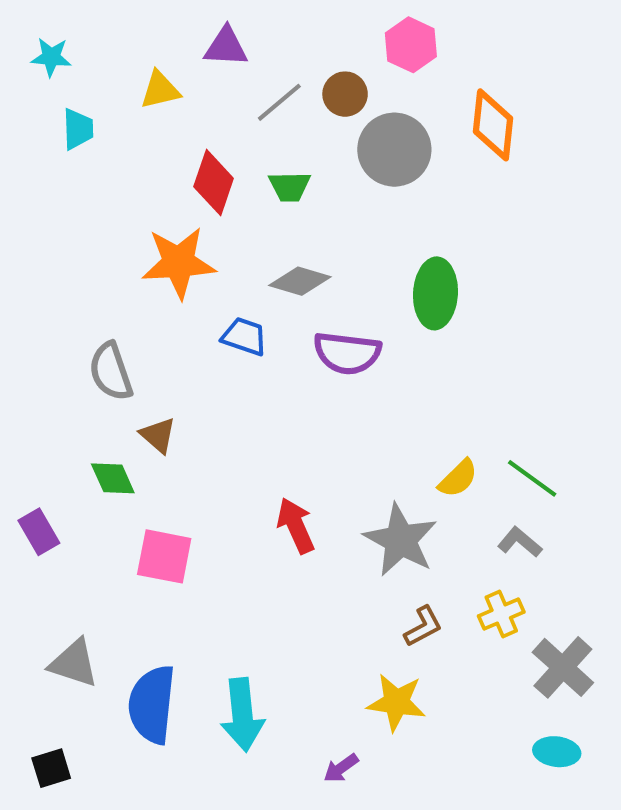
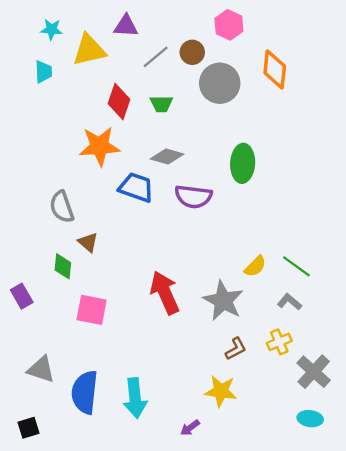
cyan star: (51, 57) -> (51, 29), moved
yellow triangle: (160, 90) -> (89, 50), size x1.5
blue trapezoid: (244, 337) -> (136, 187), size x1.4
green diamond: (113, 478) -> (63, 266), turned 30
red arrow: (296, 526) -> (165, 293), size x1.4

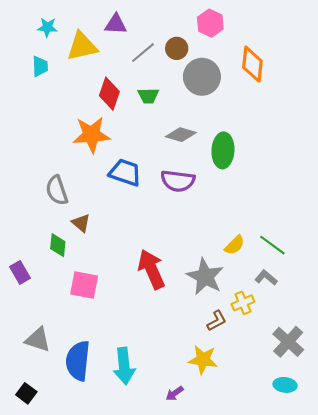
gray diamond: (167, 156) -> (181, 135), moved
yellow cross: (279, 342) -> (243, 303), moved
black square: (29, 428) -> (26, 393), turned -36

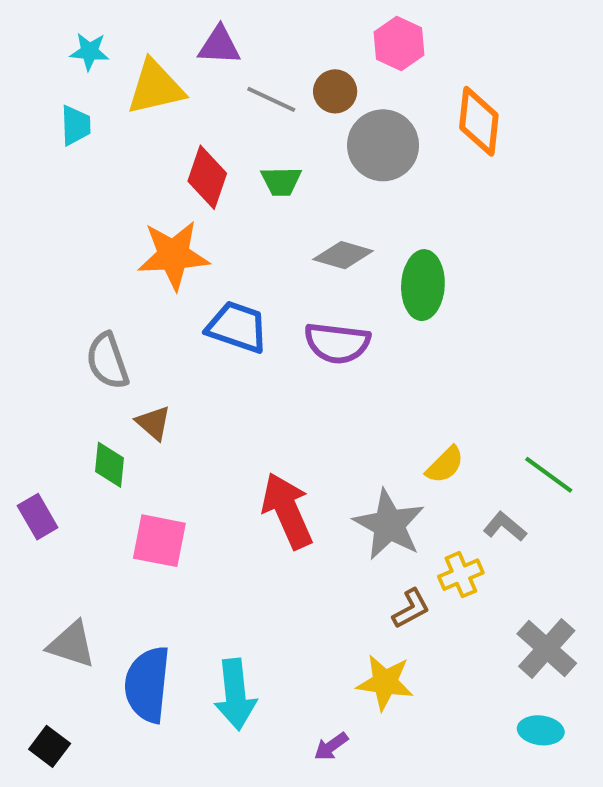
gray line: (143, 53) -> (271, 99), turned 65
green line: (272, 245) -> (549, 475), moved

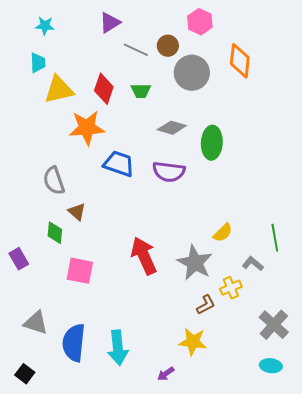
purple triangle: (219, 45) -> (110, 23), turned -35
yellow triangle: (155, 87) -> (59, 90), moved
green line: (549, 475) -> (275, 238), turned 44

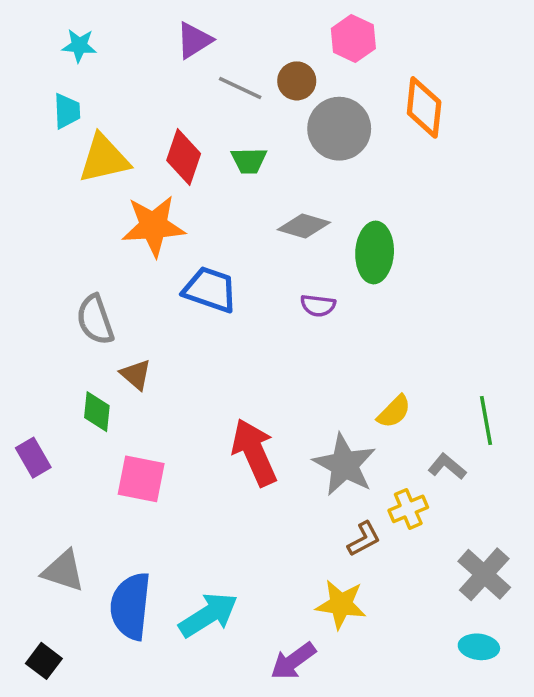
purple semicircle: (169, 172) -> (318, 306), moved, size x0.6
cyan arrow: (118, 348) -> (208, 615), turned -116
purple arrow: (166, 374) -> (293, 661), size x1.5

